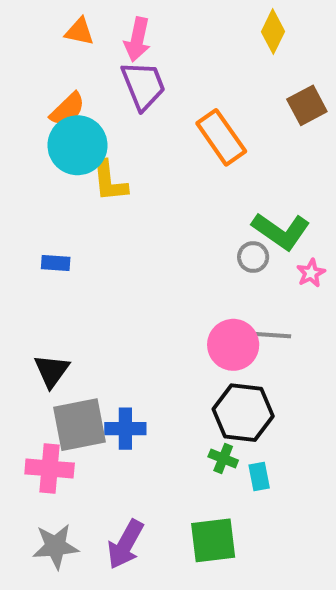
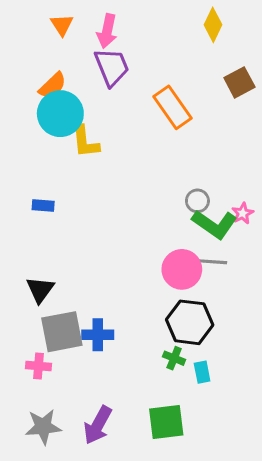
orange triangle: (79, 32) -> (62, 25), turned 45
green L-shape: (281, 231) -> (215, 224), moved
pink cross: (50, 469) -> (39, 366), size x0.7

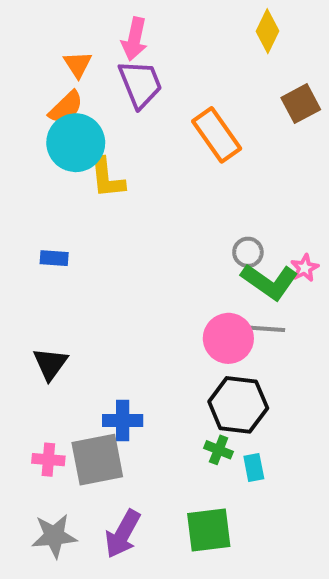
orange triangle: (62, 25) -> (78, 64), moved
gray square: (62, 332) -> (97, 460), moved

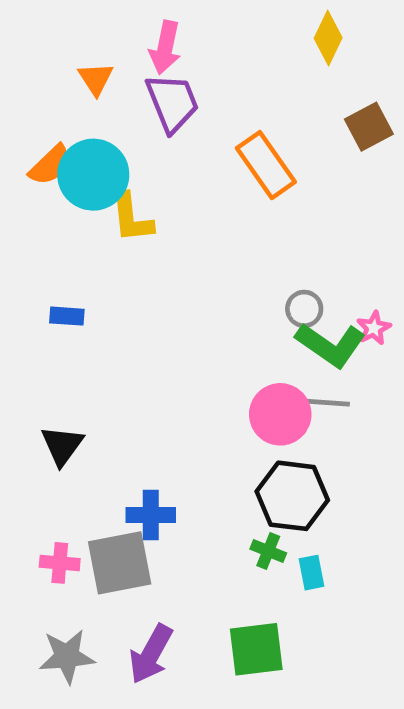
orange semicircle: (66, 107) -> (50, 165), moved

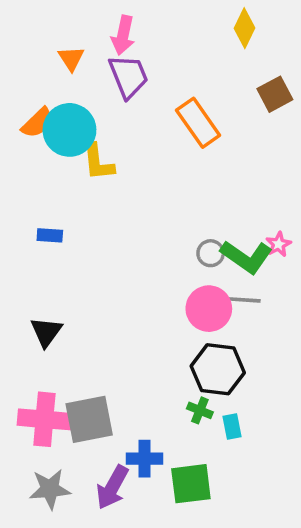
gray circle: (304, 309) -> (211, 253), moved
blue cross: (151, 515) -> (144, 459), moved
pink cross: (60, 563) -> (44, 419), size x1.8

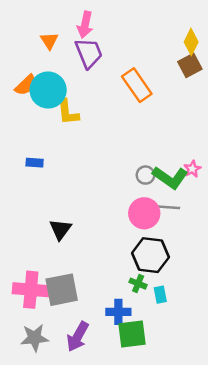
yellow diamond: (245, 28) -> (191, 42), moved
black triangle: (46, 332) -> (60, 229), moved
blue cross: (144, 459) -> (118, 312), moved

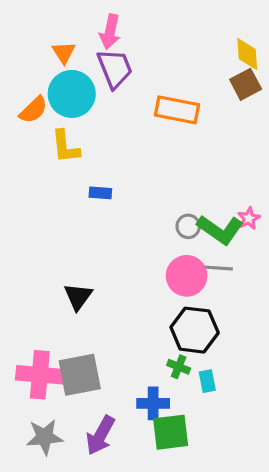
yellow diamond: (191, 42) -> (247, 54), turned -30
orange rectangle: (137, 85) -> (177, 110), turned -44
cyan circle: (48, 90) -> (72, 94), moved
yellow L-shape: (68, 112) -> (65, 147), moved
blue rectangle: (35, 163) -> (100, 193), moved

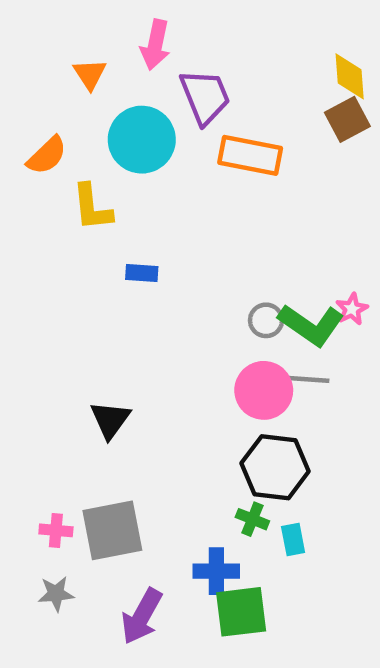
purple trapezoid: (115, 68) -> (205, 97), moved
cyan circle: (72, 94) -> (142, 140), moved
pink cross: (40, 375) -> (56, 530), size x0.5
gray star: (45, 437) -> (56, 594), moved, size x0.7

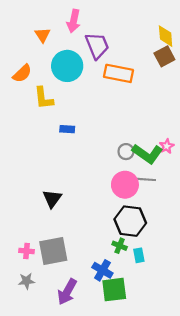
blue cross: (216, 571) -> (102, 270), turned 30

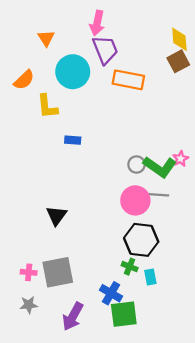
pink arrow: (74, 21) -> (97, 23), moved

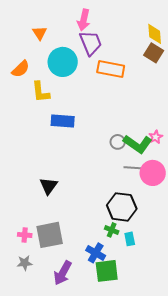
brown square: (178, 61) -> (154, 53), turned -30
blue rectangle: (73, 140) -> (63, 121), size x1.6
pink circle: (135, 200) -> (153, 173), moved

